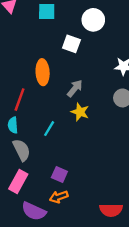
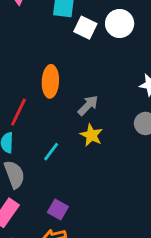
white square: (71, 44) -> (85, 28), moved

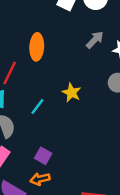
gray arrow: (88, 105) -> (95, 40), moved

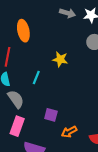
gray arrow: (95, 40) -> (68, 13), turned 77
orange arrow: (40, 179) -> (69, 132), moved

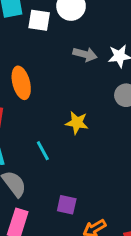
cyan line: (36, 77) -> (43, 151), turned -48

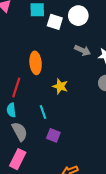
yellow star: (77, 123) -> (60, 86), moved
purple square: (67, 205) -> (53, 135), moved

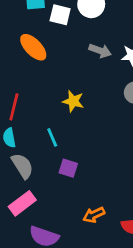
orange ellipse: (36, 63) -> (33, 47), moved, turned -35
pink rectangle: (18, 159) -> (22, 203), turned 30

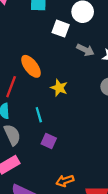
white square: (60, 15) -> (61, 29), moved
orange ellipse: (33, 47) -> (31, 66), moved

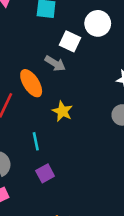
gray arrow: (85, 50) -> (55, 63), moved
purple square: (49, 141) -> (45, 173), turned 32

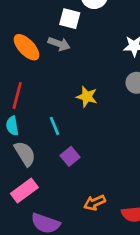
orange ellipse: (31, 83) -> (27, 47), moved
yellow star: (62, 111) -> (87, 97), moved

